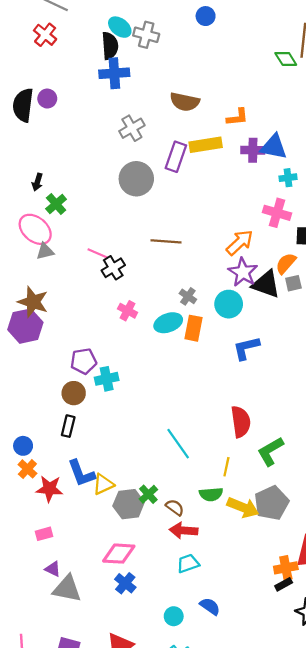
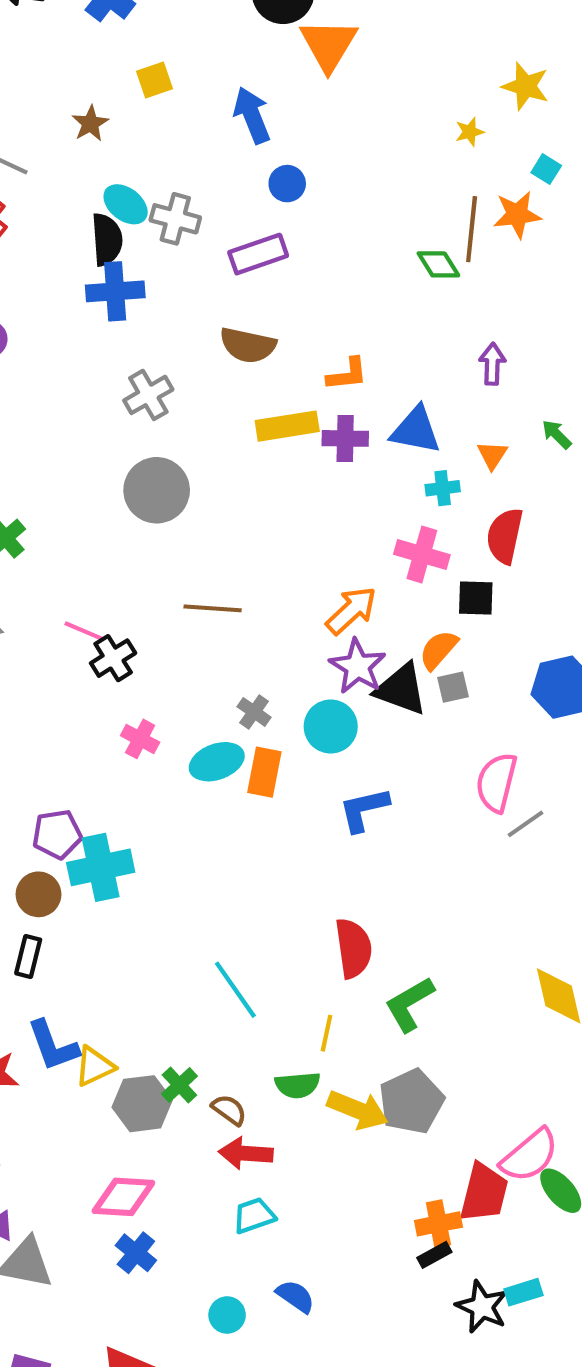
purple cross: (253, 150) -> (345, 438), moved
purple rectangle: (176, 157) -> (258, 254), moved, turned 52
cyan cross: (107, 379) -> (101, 867), size x1.4

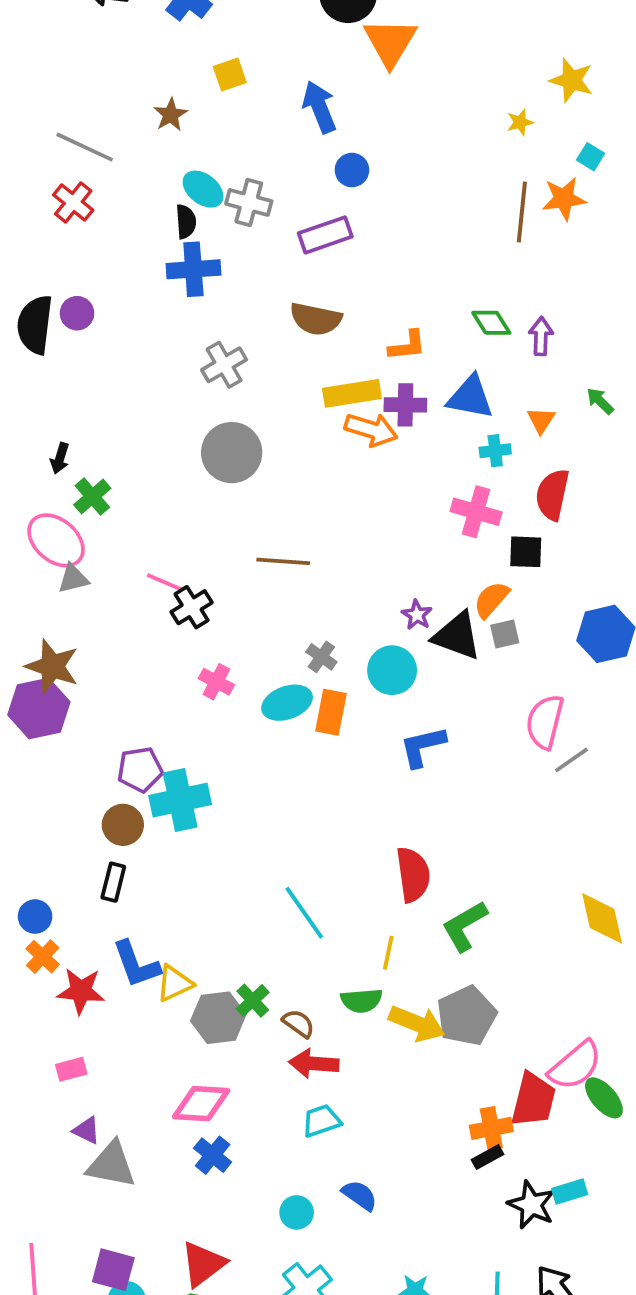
black semicircle: (107, 240) -> (186, 222), size x0.7
green diamond: (438, 264) -> (491, 323), moved
orange arrow: (351, 610) -> (371, 430), moved, turned 60
purple star: (358, 666) -> (417, 615), size x0.6

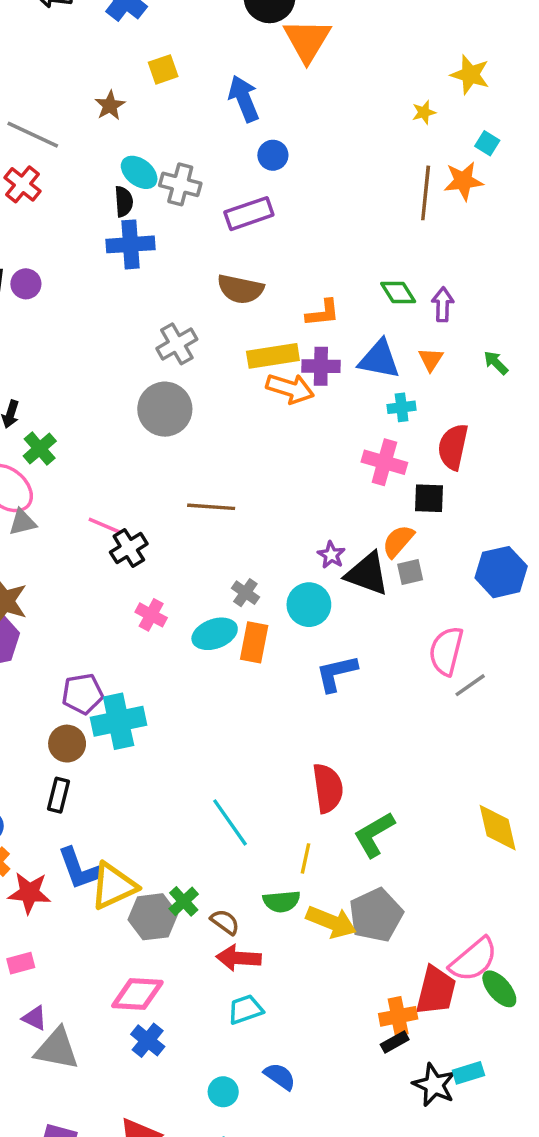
gray cross: (224, 365) -> (177, 344), moved
orange triangle: (541, 420) -> (431, 359), moved
yellow triangle: (174, 983) -> (113, 886), size x1.4

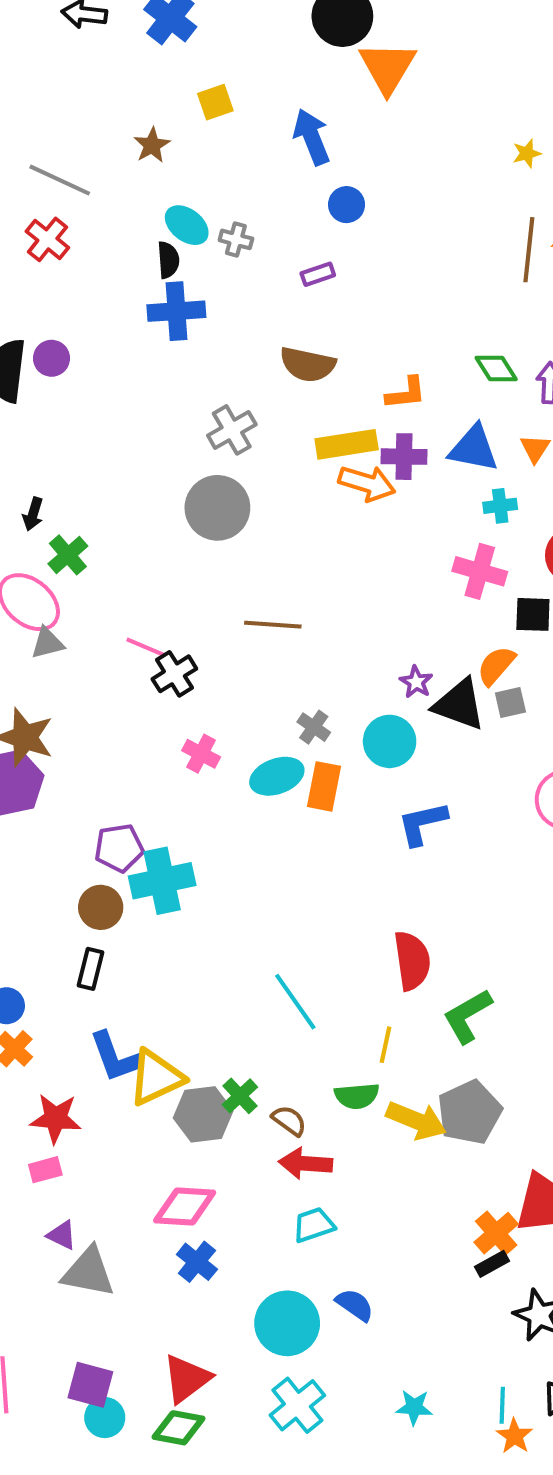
gray cross: (180, 184) -> (236, 239), size x0.7
purple rectangle: (249, 214) -> (318, 274), size x0.6
red star: (29, 893) -> (56, 1118), moved
orange cross: (398, 1016) -> (496, 1233), turned -30
cyan circle: (223, 1092) -> (287, 1323), size x1.8

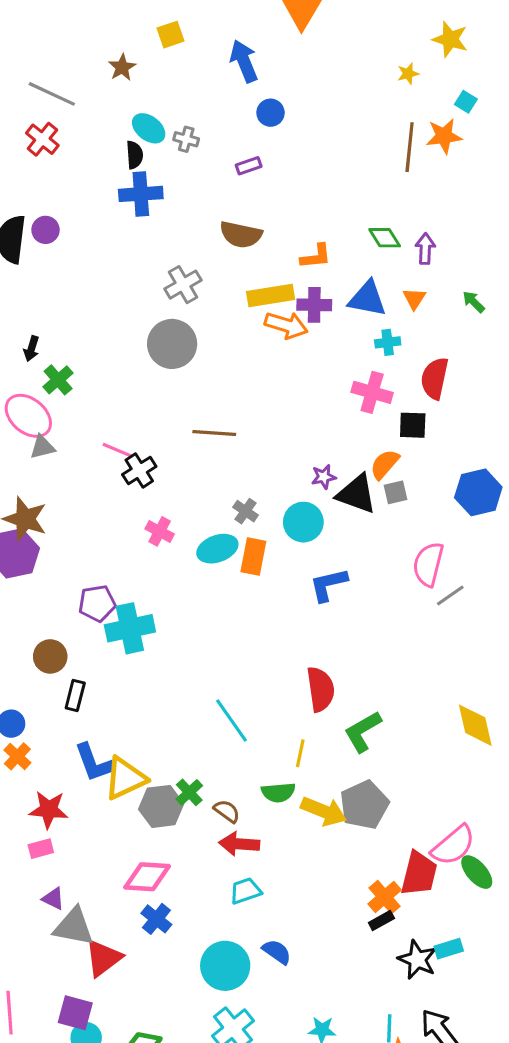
purple star: (416, 682) -> (324, 477), turned 30
brown circle: (101, 907) -> (50, 656), moved
red triangle: (187, 1379) -> (103, 958), moved

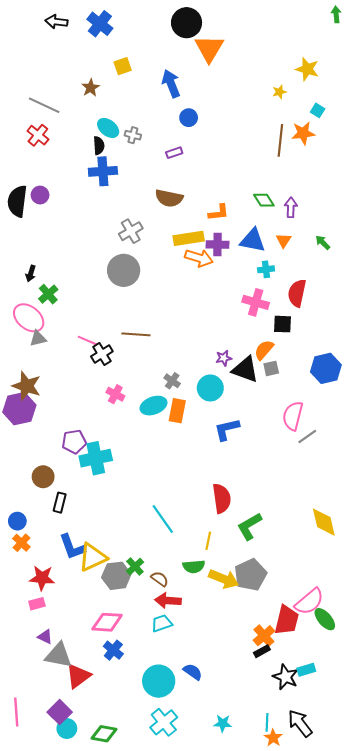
brown line: (214, 433) -> (136, 334), moved
cyan trapezoid: (246, 891) -> (162, 623), moved
purple square: (75, 1013) -> (60, 712), turned 30

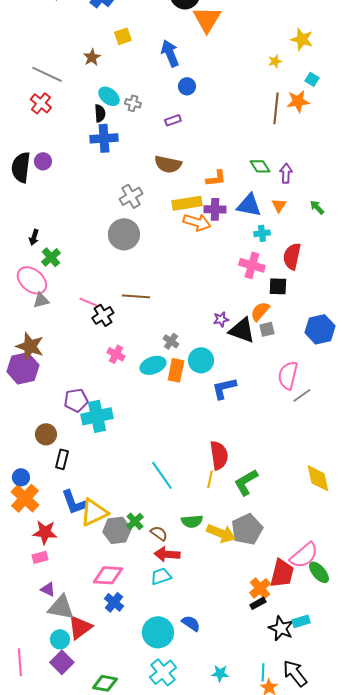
cyan circle: (210, 388) -> (201, 360), moved
yellow line: (208, 541) -> (210, 479), moved
orange cross: (21, 543) -> (25, 498), size x1.6
cyan circle: (67, 729) -> (60, 639), moved

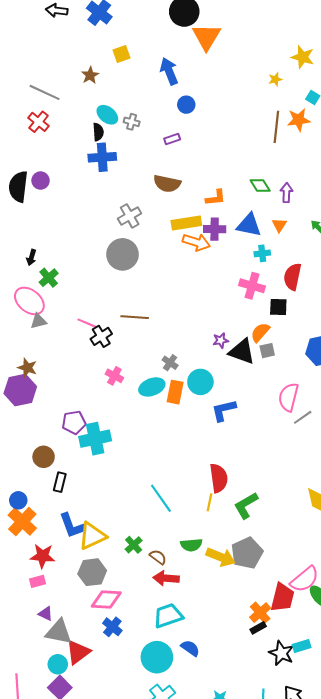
brown star: (30, 346) -> (27, 368), size x0.7
gray hexagon: (117, 530) -> (92, 572), moved
cyan trapezoid: (161, 576) -> (168, 616), moved, size x1.4

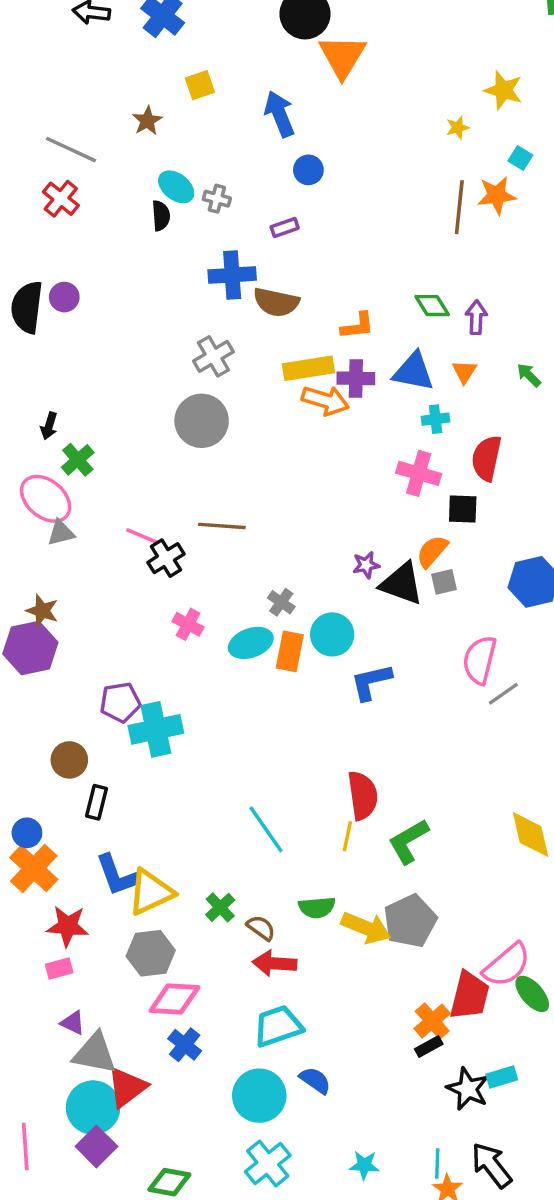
blue cross: (102, 157) -> (232, 275), moved
cyan circle: (58, 664) -> (93, 1107), size x1.6

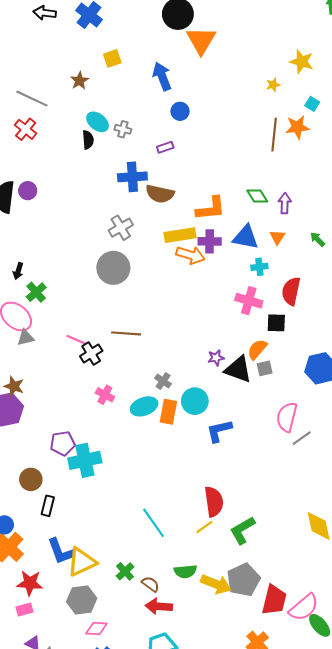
orange L-shape: (358, 326) -> (211, 209), size x1.4
yellow line: (347, 836) -> (204, 527), turned 42
red trapezoid: (469, 996) -> (274, 600), moved
pink diamond: (174, 999) -> (96, 629), size x0.7

